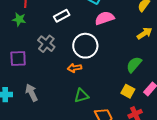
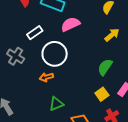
white rectangle: (62, 16) -> (35, 33), moved
yellow square: (128, 91) -> (102, 94), turned 32

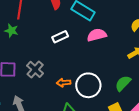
white circle: (55, 54) -> (88, 85), moved
gray cross: (16, 56) -> (35, 69), moved

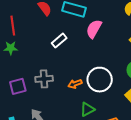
pink semicircle: (97, 35) -> (94, 29), turned -30
gray cross: (35, 69) -> (44, 79), turned -30

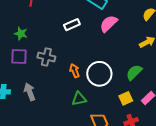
green star: (11, 48) -> (21, 34), moved
orange arrow: (75, 84) -> (75, 71), turned 72

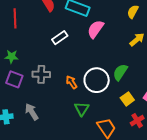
purple square: (19, 57) -> (14, 79), turned 30
green semicircle: (134, 72) -> (120, 72), moved
green triangle: (79, 99) -> (82, 109), turned -35

